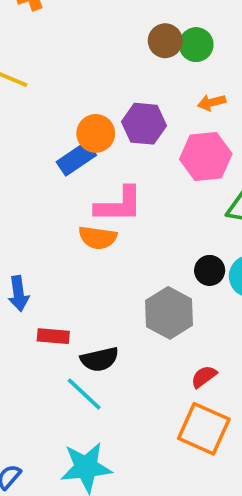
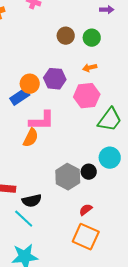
green circle: (196, 45) -> (92, 38), moved
orange semicircle: (98, 238) -> (31, 138), turned -72
black circle: (210, 270) -> (89, 172), moved

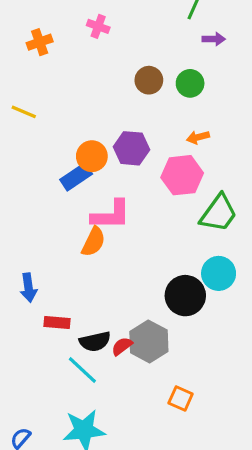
orange arrow: (90, 68) -> (198, 137), moved
black circle: (89, 172) -> (185, 296), size x1.6
gray hexagon: (68, 177) -> (149, 341), moved
red semicircle: (86, 210) -> (122, 346), moved
orange square: (86, 237) -> (181, 399), size x0.6

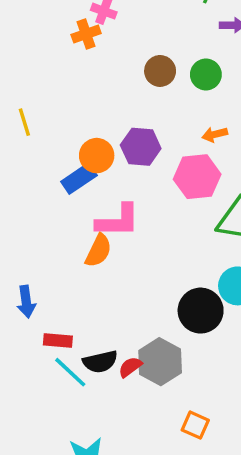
orange cross: (40, 42) -> (86, 34), moved
yellow line: (24, 112) -> (24, 122), moved, turned 50
cyan line: (82, 370) -> (70, 372), moved

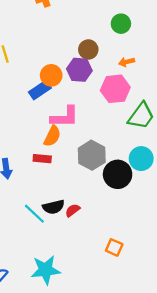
brown circle: (160, 71) -> (88, 50), moved
red rectangle: (58, 341) -> (42, 159), moved
gray hexagon: (160, 362) -> (92, 155), moved

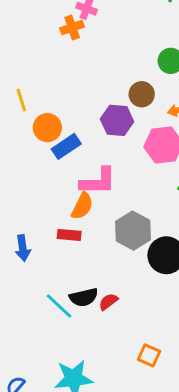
brown circle: (88, 50) -> (142, 94), moved
orange circle: (51, 75) -> (47, 128), moved
orange square: (114, 247) -> (149, 355), moved

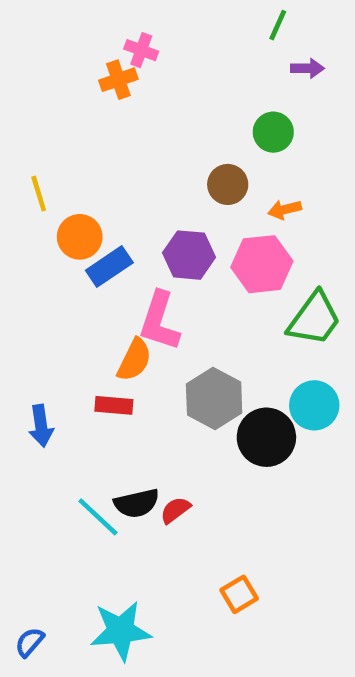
purple hexagon: (117, 120) -> (189, 255), moved
pink L-shape: (98, 181) -> (159, 321), turned 108
orange square: (149, 355) -> (239, 594), turned 35

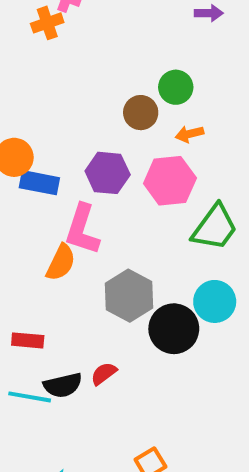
green circle: (273, 132) -> (176, 87), moved
blue rectangle: (109, 266) -> (39, 183), turned 45
red rectangle: (114, 405) -> (28, 340), moved
red semicircle: (175, 510) -> (104, 374), moved
cyan line: (98, 517) -> (30, 397), turned -33

